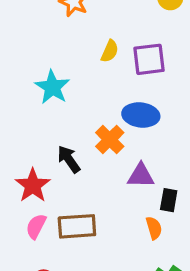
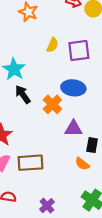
black arrow: (69, 159) -> (23, 94), moved
orange semicircle: (154, 228) -> (82, 164), turned 144

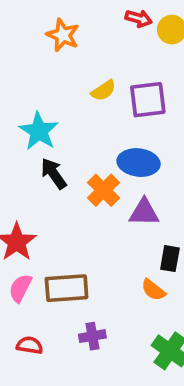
yellow semicircle: (52, 45) -> (103, 90), turned 32
purple triangle: (73, 129) -> (144, 212), moved
purple cross: (47, 206) -> (92, 336), moved, turned 32

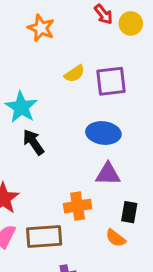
red arrow: (139, 18) -> (103, 14), turned 35
orange cross: (103, 190) -> (78, 206), moved, turned 36

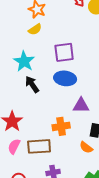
yellow semicircle: (74, 74) -> (35, 29), moved
purple square: (111, 81) -> (64, 52), moved
blue ellipse: (103, 133) -> (65, 78), moved

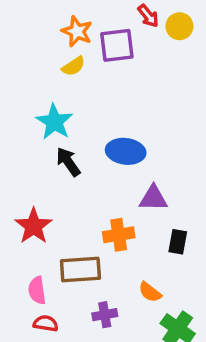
purple square: (64, 52) -> (117, 45), moved
pink semicircle: (14, 146) -> (37, 290), moved, turned -35
orange semicircle: (86, 147) -> (150, 292), moved

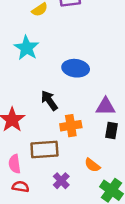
black arrow: (68, 162) -> (49, 101), moved
purple triangle: (153, 198) -> (106, 106), moved
purple cross: (105, 315) -> (61, 181), turned -35

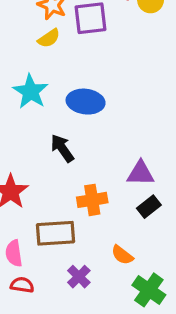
blue ellipse: (76, 68) -> (86, 102), moved
black arrow: (49, 101) -> (62, 148), moved
black rectangle: (111, 130) -> (149, 207), turned 42

